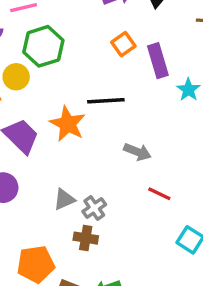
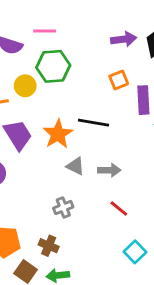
gray arrow: (137, 152) -> (109, 170), turned -35
gray triangle: (64, 199) -> (75, 166), moved, turned 36
brown cross: (86, 238) -> (49, 246), moved

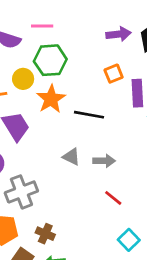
orange star: (58, 134) -> (51, 99), moved
gray cross: (63, 208) -> (21, 192), moved, size x1.6

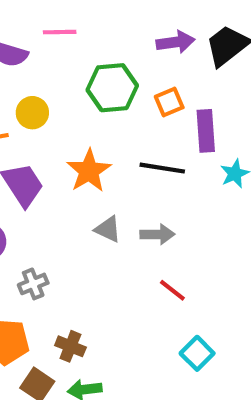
green hexagon: (50, 60) -> (112, 88), moved
orange star: (51, 99) -> (89, 171), moved
black line: (89, 115) -> (162, 168), moved
gray cross: (21, 192) -> (33, 284), size x0.6

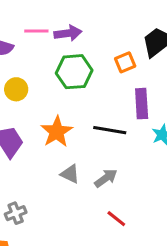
purple arrow: (175, 42) -> (68, 33), moved
orange square: (169, 102) -> (125, 62), moved
gray arrow: (157, 234) -> (106, 178), turned -35

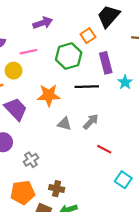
pink line: (36, 31) -> (29, 52), moved
green hexagon: (74, 72) -> (69, 56), moved
orange star: (57, 132) -> (49, 95), turned -30

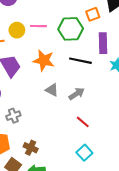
pink line: (29, 52) -> (38, 26), moved
cyan square: (123, 180) -> (84, 153), moved

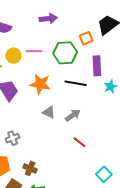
cyan square: (84, 153) -> (104, 174), moved

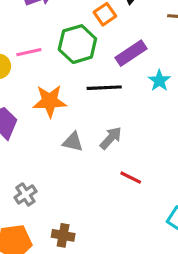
purple rectangle: (97, 66) -> (131, 53), turned 72

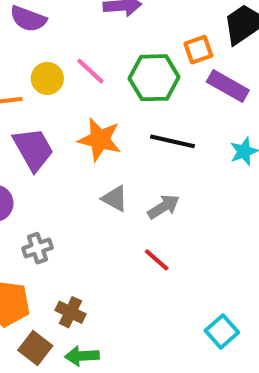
pink line: (29, 52) -> (90, 71), turned 40
purple rectangle: (131, 53) -> (228, 86), moved, turned 48
red line: (131, 178) -> (157, 260), moved

